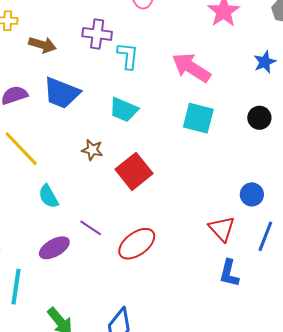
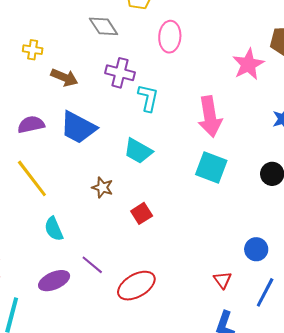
pink arrow: (191, 68) -> (210, 117), turned -138
red square: (134, 171) -> (142, 213), size x0.6
red triangle: (222, 229) -> (223, 280), size x0.7

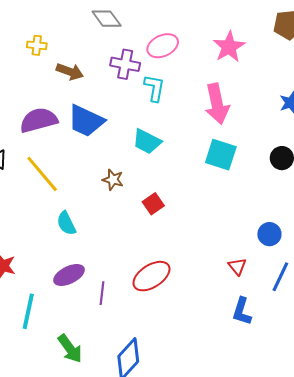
pink ellipse: (170, 37) -> (163, 46), moved, turned 64
pink star: (248, 64) -> (229, 47), moved
purple semicircle: (31, 125) -> (39, 120), size x1.4
purple line: (92, 265) -> (102, 293), moved, turned 60

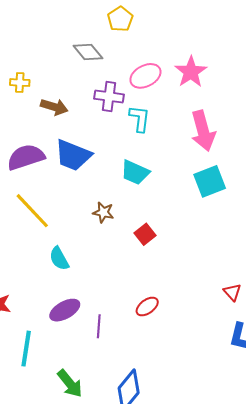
pink star: (229, 47) -> (191, 72), moved
cyan square: (221, 155) -> (210, 181), turned -36
red ellipse: (151, 276) -> (147, 307), size x0.6

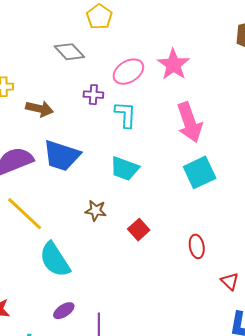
purple cross: (109, 97) -> (93, 95), size x0.7
cyan semicircle: (59, 259) -> (55, 260), size x1.5
red ellipse: (147, 307) -> (197, 246), moved, turned -60
purple ellipse: (65, 310) -> (64, 311), size x0.7

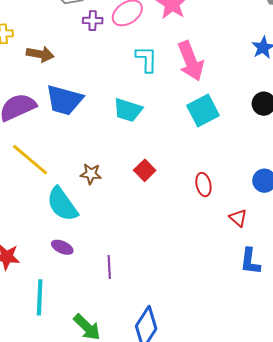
purple cross: (93, 95) -> (93, 21), moved
cyan L-shape: (125, 115) -> (146, 59), moved
brown star: (96, 211) -> (91, 174), moved
purple ellipse: (64, 311) -> (62, 247), moved, turned 60

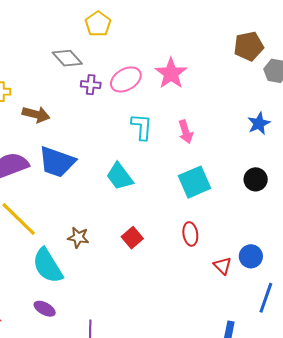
pink arrow: (191, 61) -> (186, 132), size x0.6
cyan trapezoid: (128, 110) -> (120, 176), turned 32
red ellipse: (203, 185) -> (190, 234), moved
red triangle: (238, 218) -> (223, 266), moved

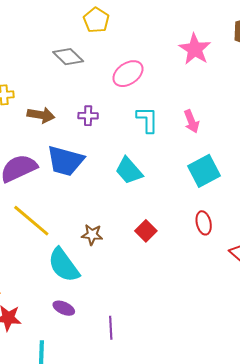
pink star: (171, 73) -> (195, 49), moved
purple cross: (91, 85) -> (88, 116), moved

